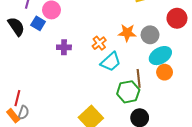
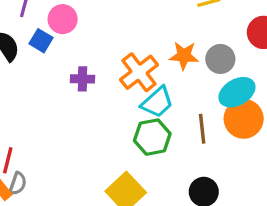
orange cross: (99, 43) -> (139, 72), size x1.6
orange circle: (165, 72) -> (244, 119), size x1.5
green hexagon: (128, 92) -> (152, 137), moved

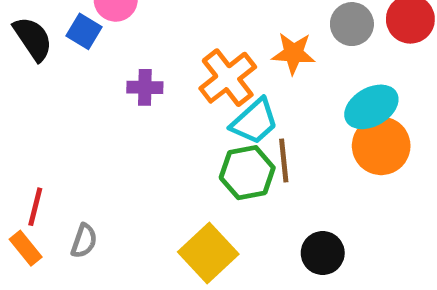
gray circle: (220, 59) -> (352, 24), moved
brown line: (202, 129) -> (284, 160), moved
gray semicircle: (18, 184) -> (84, 241), moved

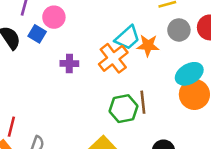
cyan trapezoid: (254, 121) -> (127, 38), moved

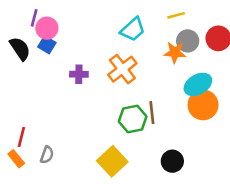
pink circle: (54, 17) -> (47, 28), moved
cyan trapezoid: (127, 38) -> (133, 29), moved
orange star: (148, 45) -> (175, 52), moved

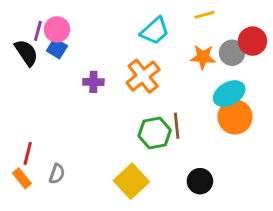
purple line: (34, 18) -> (38, 31), moved
gray circle: (188, 41) -> (232, 53), moved

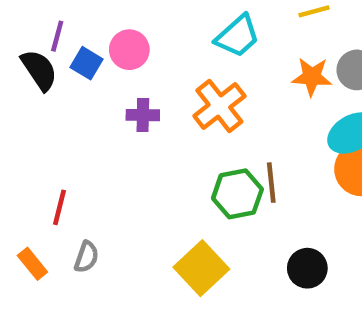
pink circle: (57, 29) -> (129, 50), moved
red line: (28, 153) -> (59, 207), moved

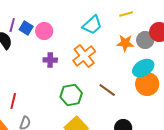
blue square: (87, 63) -> (26, 28), moved
brown line: (271, 183) -> (107, 90), turned -48
green hexagon: (237, 194) -> (71, 95), moved

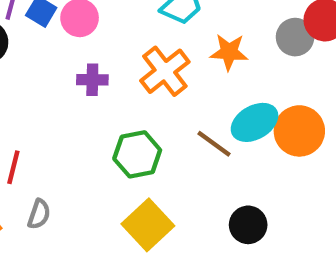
orange star: (125, 43) -> (229, 52), moved
cyan ellipse: (143, 68) -> (255, 122), moved

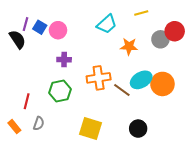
orange cross: (165, 71) -> (99, 78), moved, turned 30
green hexagon: (137, 154) -> (60, 91), moved
yellow square: (148, 225) -> (90, 129), turned -30

